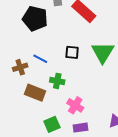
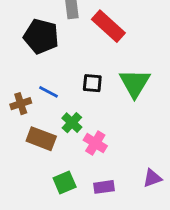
green cross: (57, 81) -> (72, 123), turned 32
pink cross: (75, 105) -> (95, 143), moved

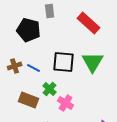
red rectangle: (108, 26) -> (89, 23), moved
black square: (92, 83) -> (64, 62), size x1.6
brown cross: (21, 104) -> (15, 66), moved

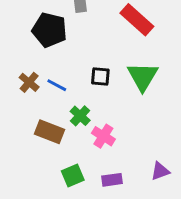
black square: (64, 62) -> (100, 76), size x0.6
brown cross: (15, 66) -> (29, 82), turned -32

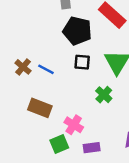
black pentagon: (49, 30) -> (77, 31), moved
green cross: (80, 116) -> (104, 95), moved
pink cross: (103, 136) -> (74, 125), moved

